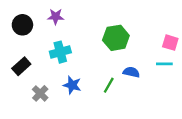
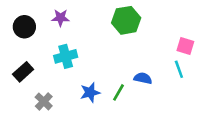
green hexagon: (116, 38) -> (126, 20), moved
cyan line: (164, 64) -> (179, 69), turned 70
blue star: (72, 85) -> (90, 92), moved, turned -30

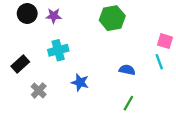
black circle: (24, 27) -> (27, 13), moved
blue star: (90, 92) -> (80, 82), turned 30
green line: (118, 92) -> (128, 103), moved

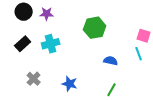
green hexagon: (112, 18) -> (95, 28), moved
black rectangle: (20, 64) -> (23, 44), moved
blue star: (80, 82) -> (70, 84), moved

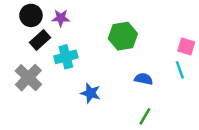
black rectangle: (23, 44) -> (40, 40), moved
gray cross: (34, 79) -> (28, 78), moved, size x1.5
blue star: (70, 84) -> (91, 93), moved

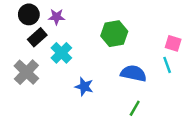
cyan cross: (66, 57) -> (61, 53), turned -30
blue semicircle: (144, 79) -> (133, 73), size x1.5

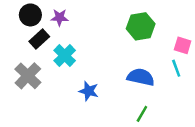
green hexagon: (114, 34) -> (141, 26), moved

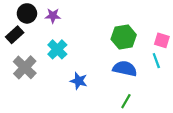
green hexagon: (141, 26) -> (124, 37), moved
black rectangle: (39, 39) -> (15, 35), moved

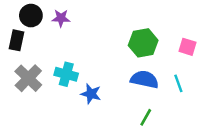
black rectangle: (15, 35) -> (17, 40), turned -36
cyan cross: (57, 49) -> (66, 74), moved, turned -30
cyan line: (156, 61) -> (178, 83), moved

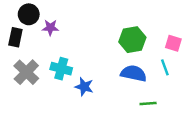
purple star: (61, 18) -> (50, 28), moved
cyan line: (178, 83) -> (165, 67), moved
green line: (146, 117) -> (148, 104), moved, turned 56

